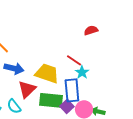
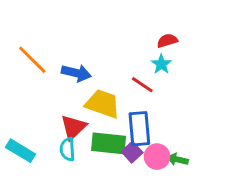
blue arrow: (14, 68) -> (76, 73), moved
cyan star: (82, 72) -> (161, 64), moved
cyan semicircle: (14, 106) -> (67, 149), moved, turned 35

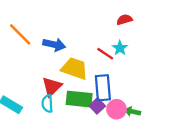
cyan star: (161, 64) -> (120, 48), moved

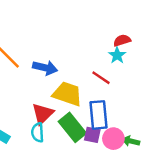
cyan star: (120, 48) -> (117, 55), moved
green rectangle: (79, 99) -> (72, 127), turned 45
purple square: (97, 106) -> (92, 135), turned -35

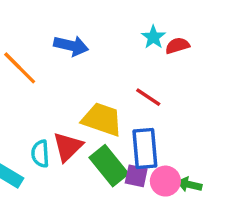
cyan star: (117, 55) -> (153, 37), moved
blue arrow: (45, 68) -> (71, 46), moved
cyan semicircle: (38, 132) -> (40, 154), moved

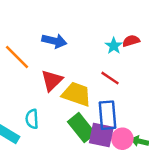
cyan star: (153, 37) -> (114, 46), moved
red triangle: (68, 147) -> (52, 81), moved
purple square: (136, 176) -> (101, 135), size x1.5

